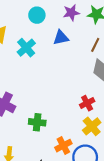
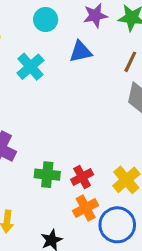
red cross: (87, 103) -> (82, 177), moved

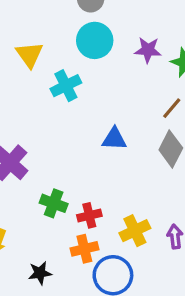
cyan circle: (46, 20) -> (95, 40), size x1.4
blue triangle: (81, 52) -> (114, 139), moved

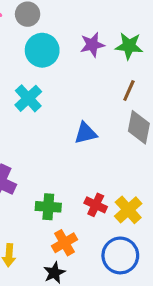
red cross: (89, 215) -> (96, 205), moved, turned -35
orange cross: (84, 249) -> (64, 243), moved

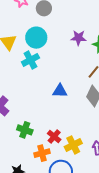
cyan circle: (42, 50) -> (36, 38), moved
orange cross: (64, 243) -> (42, 153), moved

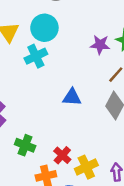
purple star: (79, 38) -> (100, 45), moved

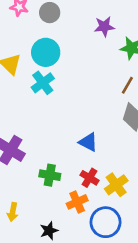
purple star: (100, 45) -> (104, 27), moved
blue triangle: (72, 97) -> (88, 142), moved, turned 36

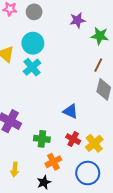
orange cross: (77, 202) -> (53, 162), moved

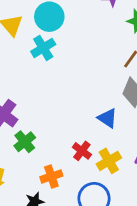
blue triangle: (70, 111) -> (107, 118), moved
green cross: (42, 139) -> (25, 142), moved, turned 35

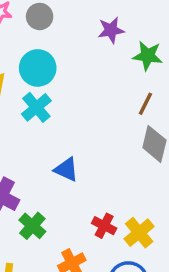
blue triangle: (107, 118) -> (66, 170), moved

